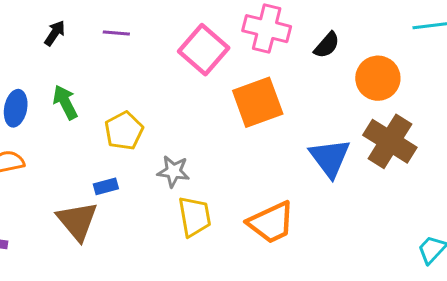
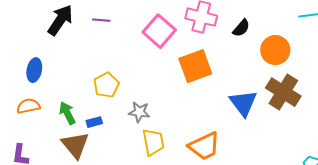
black arrow: (55, 33) -> (60, 20), size x1.8
green arrow: (65, 102) -> (67, 113), moved

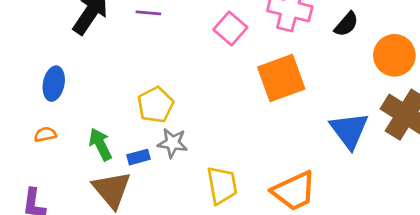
pink square: (159, 31) -> (230, 28), size x0.7
orange semicircle: (28, 106) -> (45, 134), size x0.7
gray star: (139, 112) -> (172, 143), moved

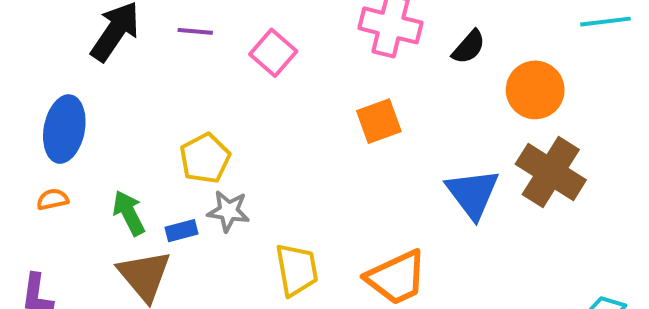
pink square: (230, 28) -> (273, 53), moved
orange square: (281, 78) -> (379, 121), size x0.7
blue ellipse: (54, 84) -> (64, 129), size x1.4

